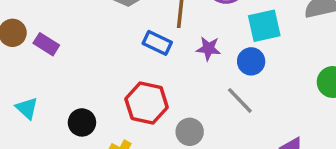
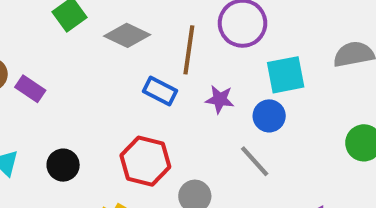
black circle: (82, 122) -> (63, 165), moved

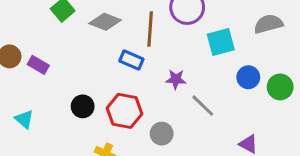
purple star: (220, 99) -> (176, 79), moved
blue circle: (269, 116) -> (248, 77), moved
black circle: (63, 165) -> (83, 106), moved

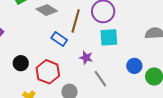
cyan square: (221, 42) -> (109, 37), moved

